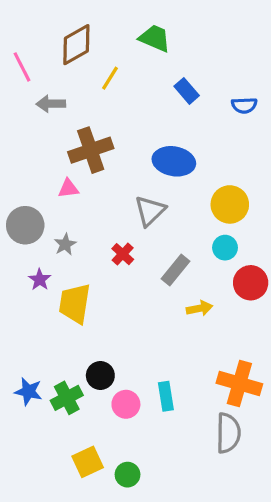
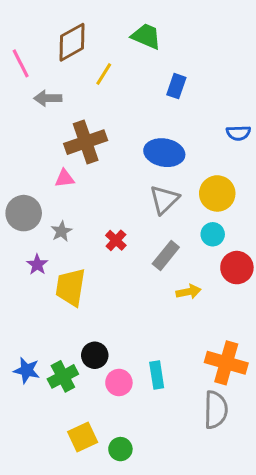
blue rectangle: (187, 91) -> (176, 86), turned 60
blue semicircle: (244, 105) -> (238, 133), moved
gray triangle: (150, 211) -> (164, 200), moved

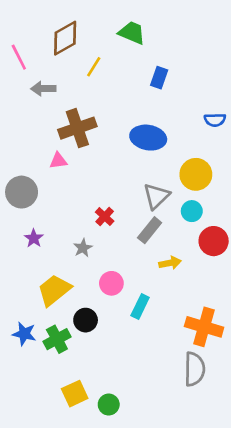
gray triangle: (164, 200) -> (156, 196), moved
gray star: (61, 231) -> (83, 248), moved
yellow trapezoid: (71, 287) -> (54, 290), moved, turned 42
cyan rectangle: (157, 375) -> (140, 306), moved, turned 35
pink circle: (119, 383) -> (111, 283), moved

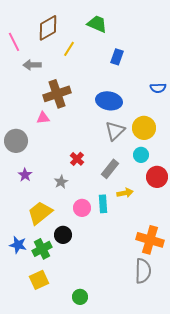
gray triangle: (156, 196) -> (115, 131), moved
cyan rectangle: (140, 306) -> (103, 204), moved, turned -30
yellow square: (75, 394) -> (39, 280), moved

